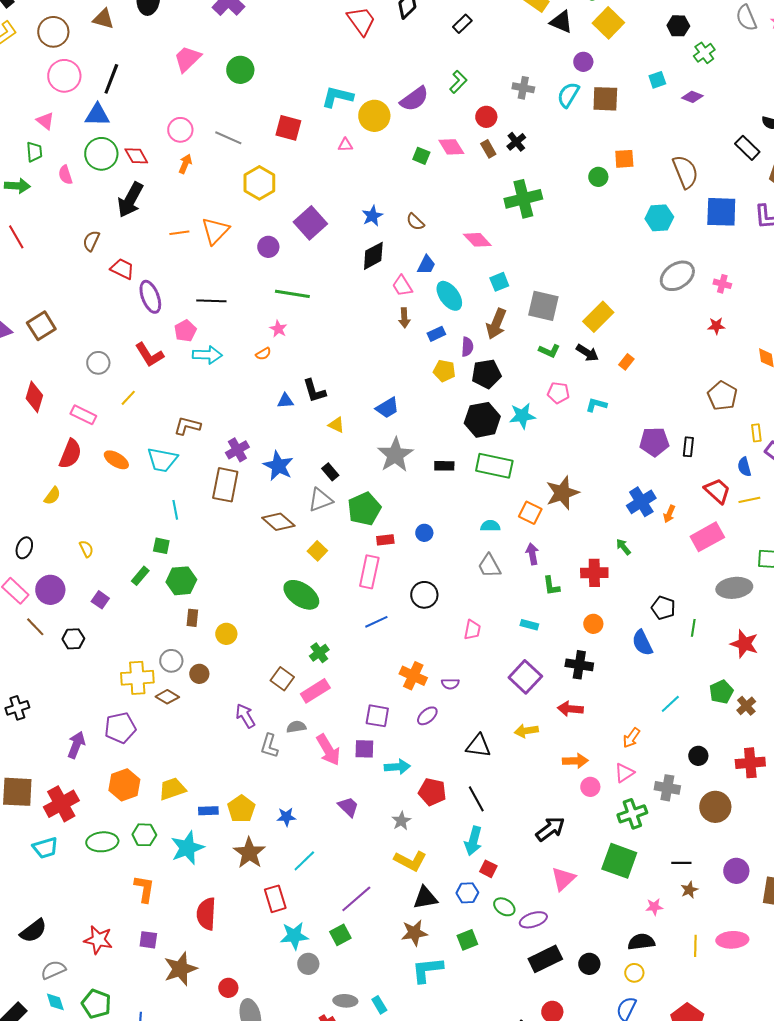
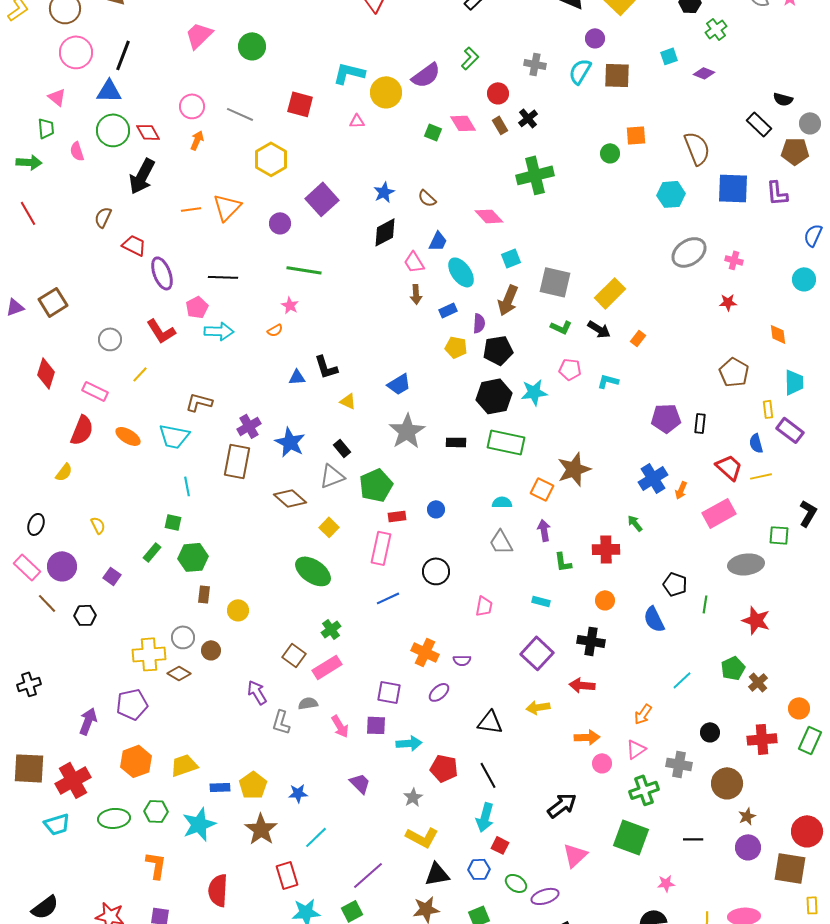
pink arrow: (328, 750) -> (340, 726), size x0.7
brown star: (689, 890) -> (747, 816), moved

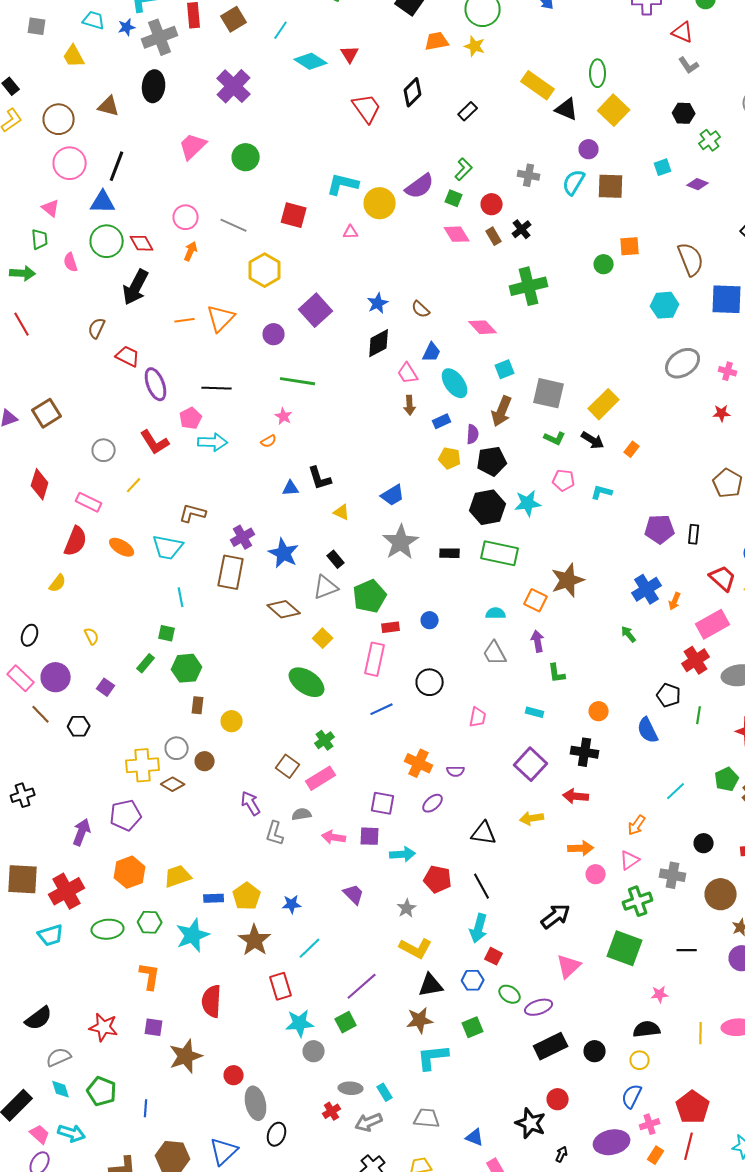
green square: (433, 132) -> (454, 198), moved
red cross: (606, 549) -> (696, 660), moved, turned -32
pink arrow: (340, 726) -> (334, 837), turned 130

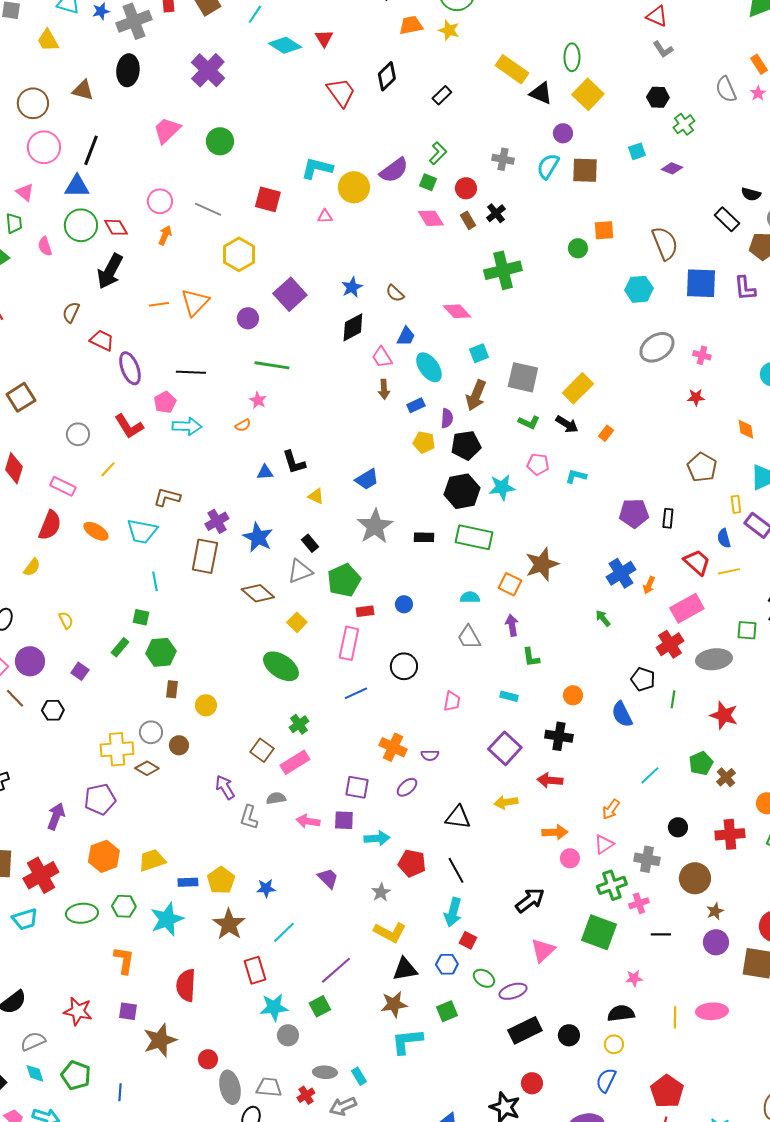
gray trapezoid: (427, 1118) -> (269, 1087), moved
pink cross: (650, 1124) -> (639, 903), moved

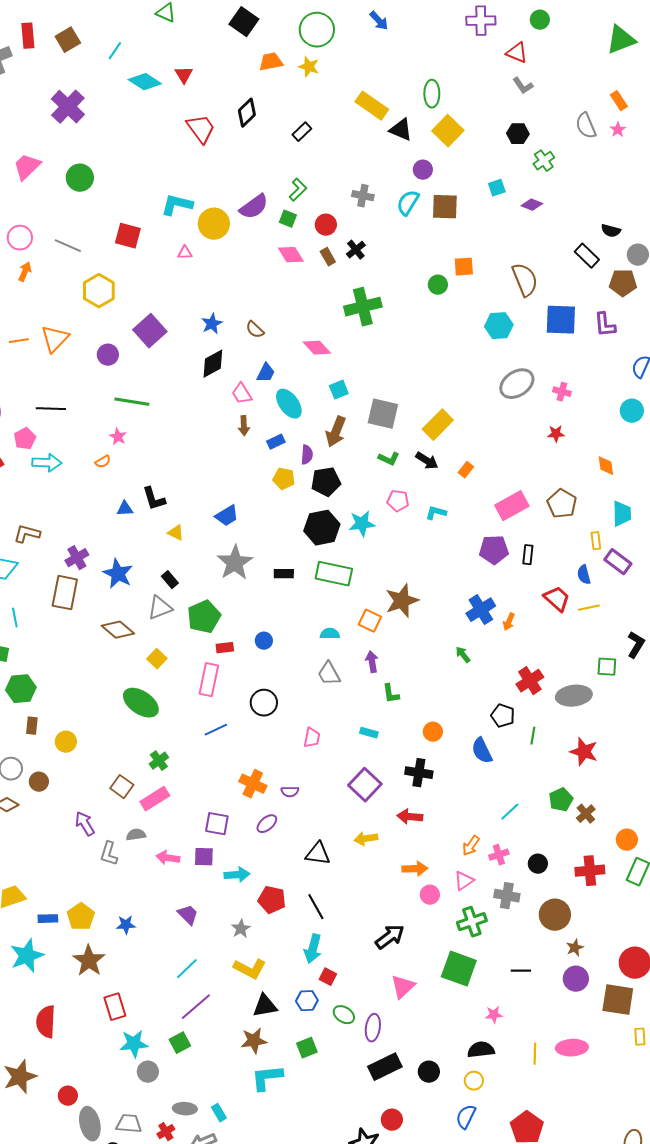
pink rectangle: (687, 608) -> (512, 506), moved
pink cross: (639, 903) -> (499, 855), moved
cyan line: (284, 932) -> (187, 969), moved
purple ellipse: (513, 991) -> (373, 1028), turned -64

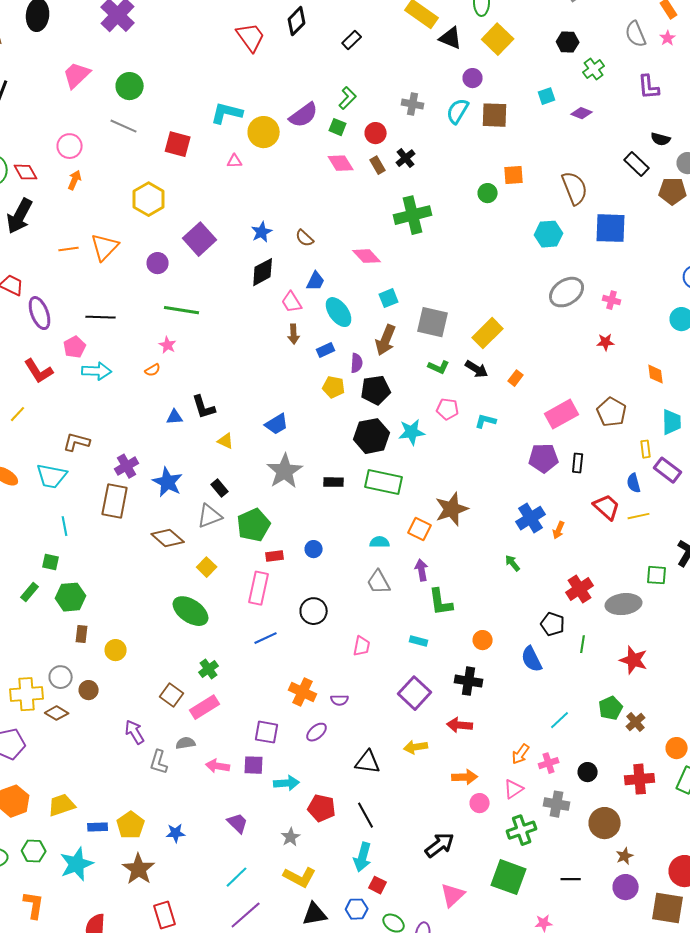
gray line: (68, 246) -> (124, 126), moved
purple L-shape: (605, 325) -> (649, 87), moved
green L-shape: (391, 694) -> (441, 602), size x1.4

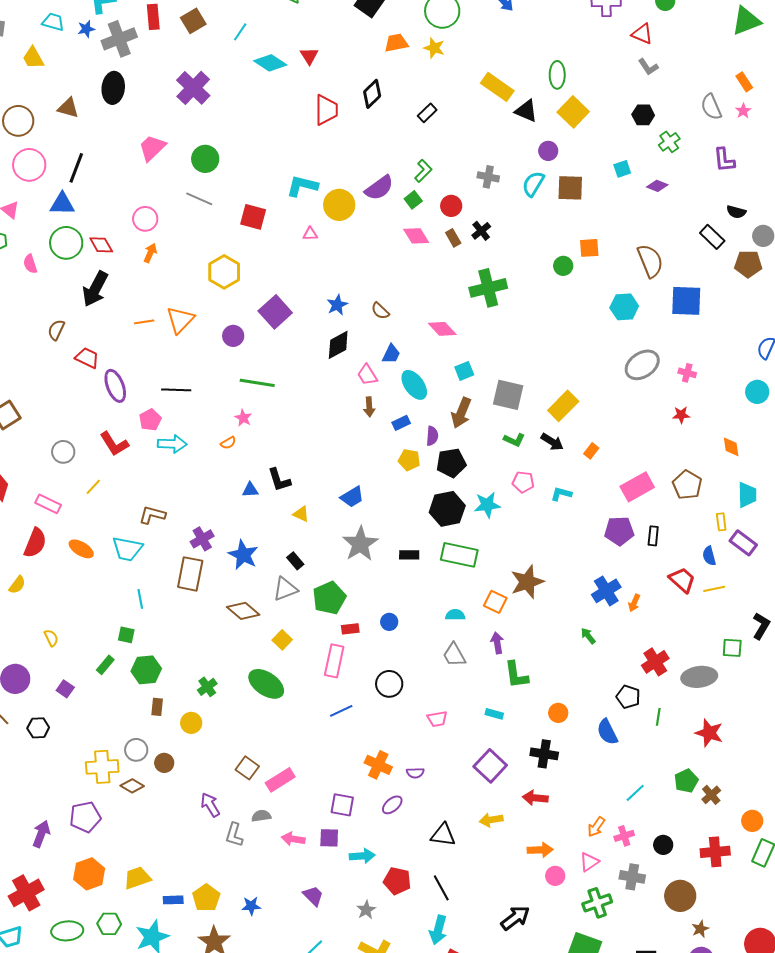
red trapezoid: (251, 37) -> (326, 110), turned 36
green square: (338, 127) -> (413, 200), turned 30
pink trapezoid: (362, 646) -> (437, 719), turned 70
green cross: (209, 669) -> (207, 687), moved

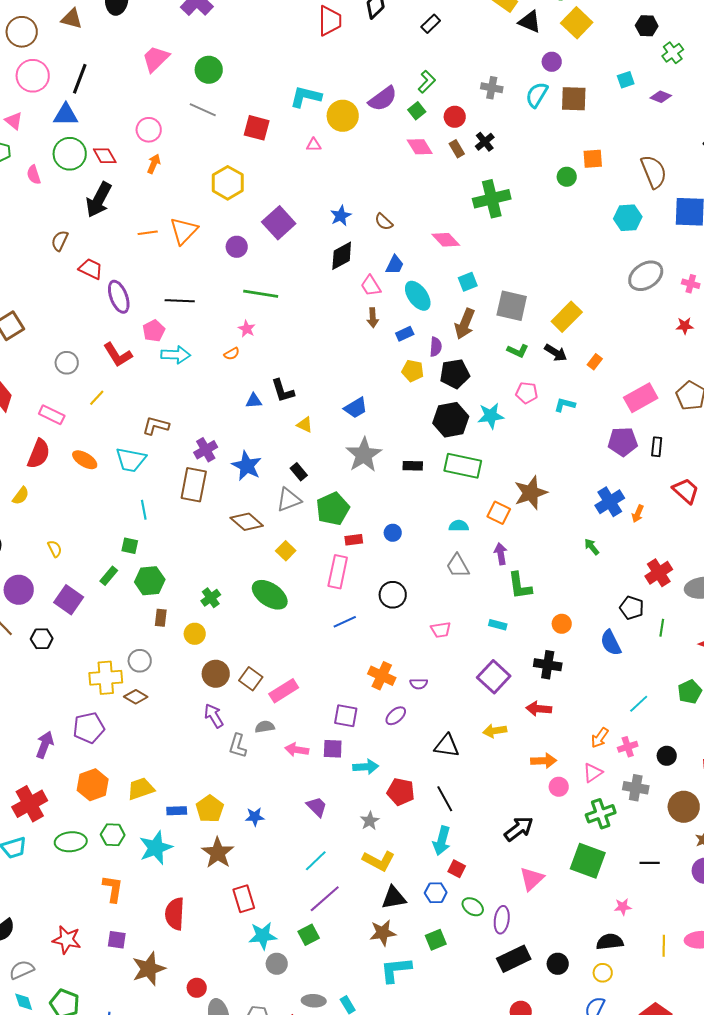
purple square: (65, 689) -> (69, 600), size x1.6
brown circle: (164, 763) -> (216, 674), moved, size x1.4

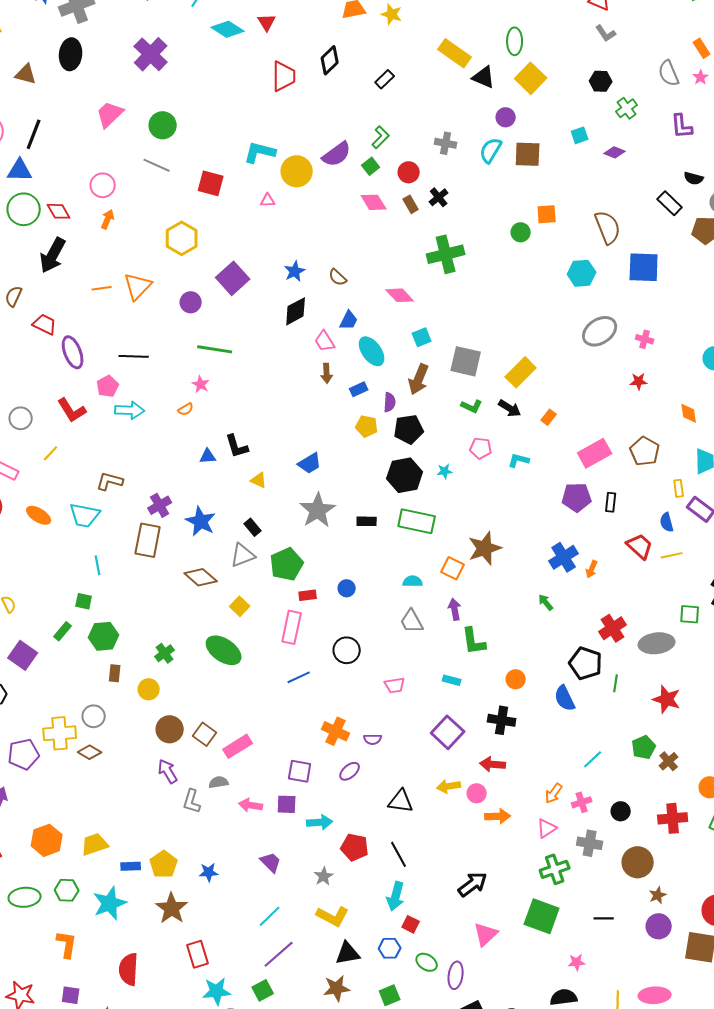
cyan star: (491, 416) -> (445, 471), size x0.6
black pentagon: (632, 608) -> (586, 663), size x1.4
purple pentagon: (89, 728) -> (24, 754), moved
pink circle: (559, 787) -> (477, 793), moved

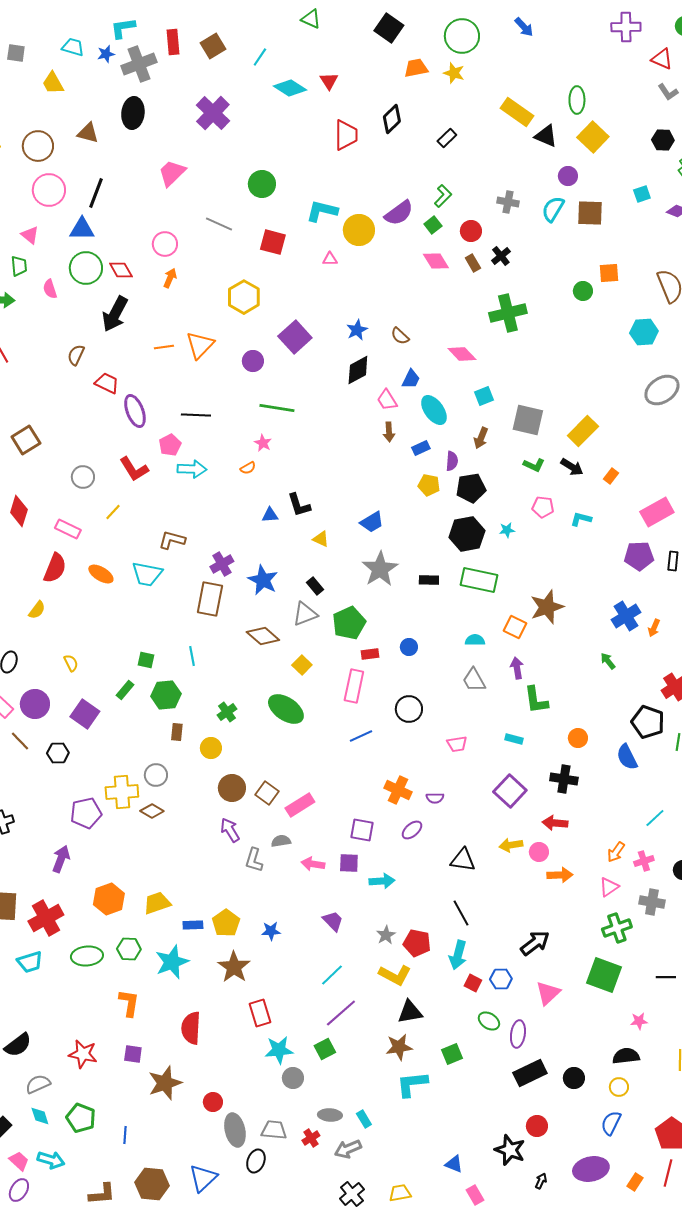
green circle: (163, 125) -> (262, 184), moved
brown arrow: (419, 379) -> (481, 438), size x0.7
cyan line: (98, 565) -> (192, 656), moved
red pentagon: (355, 847) -> (417, 943), moved
blue hexagon: (390, 948) -> (501, 979), moved

